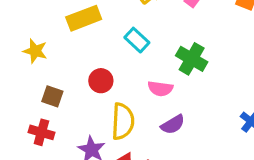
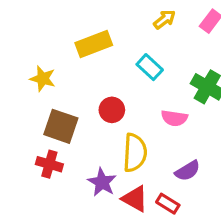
brown square: (52, 96) -> (61, 126), size x1.5
purple semicircle: (173, 125) -> (188, 171), moved

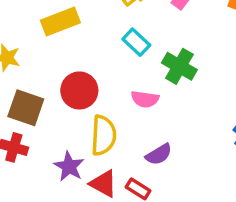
cyan rectangle: (150, 67) -> (136, 42), moved
red circle: (112, 110) -> (79, 90), size x1.4

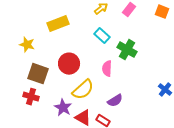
pink semicircle: (145, 99) -> (107, 69), turned 84
yellow semicircle: (104, 135) -> (83, 90), turned 45

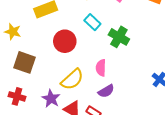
red circle: (69, 64) -> (65, 41), moved
pink semicircle: (107, 69) -> (101, 68), moved
red cross: (31, 97) -> (17, 96), moved

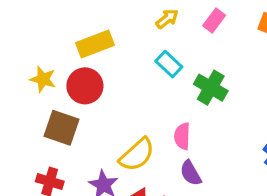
red circle: (65, 41) -> (85, 86), moved
purple semicircle: (106, 91) -> (191, 173), turned 91

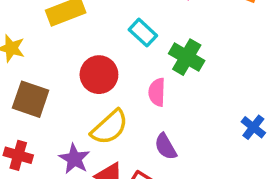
red circle: (85, 86) -> (99, 75), moved
pink semicircle: (182, 136) -> (157, 92), moved

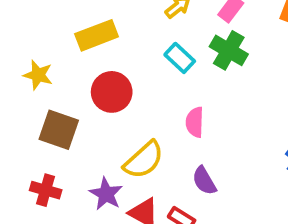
green cross: (187, 57) -> (229, 50), moved
red circle: (99, 75) -> (112, 92), moved

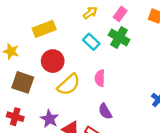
yellow semicircle: (144, 160) -> (69, 85), moved

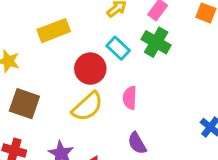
red circle: (53, 61) -> (90, 69), moved

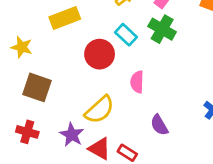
yellow semicircle: (87, 107) -> (100, 110), moved
purple semicircle: (137, 143) -> (159, 125), moved

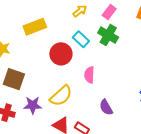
purple star: (72, 135) -> (33, 105), moved, turned -30

